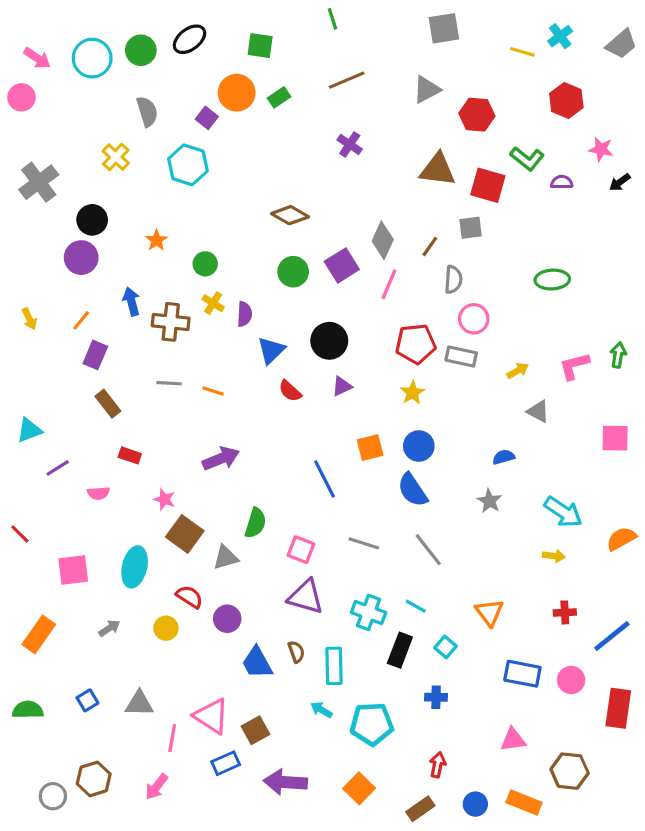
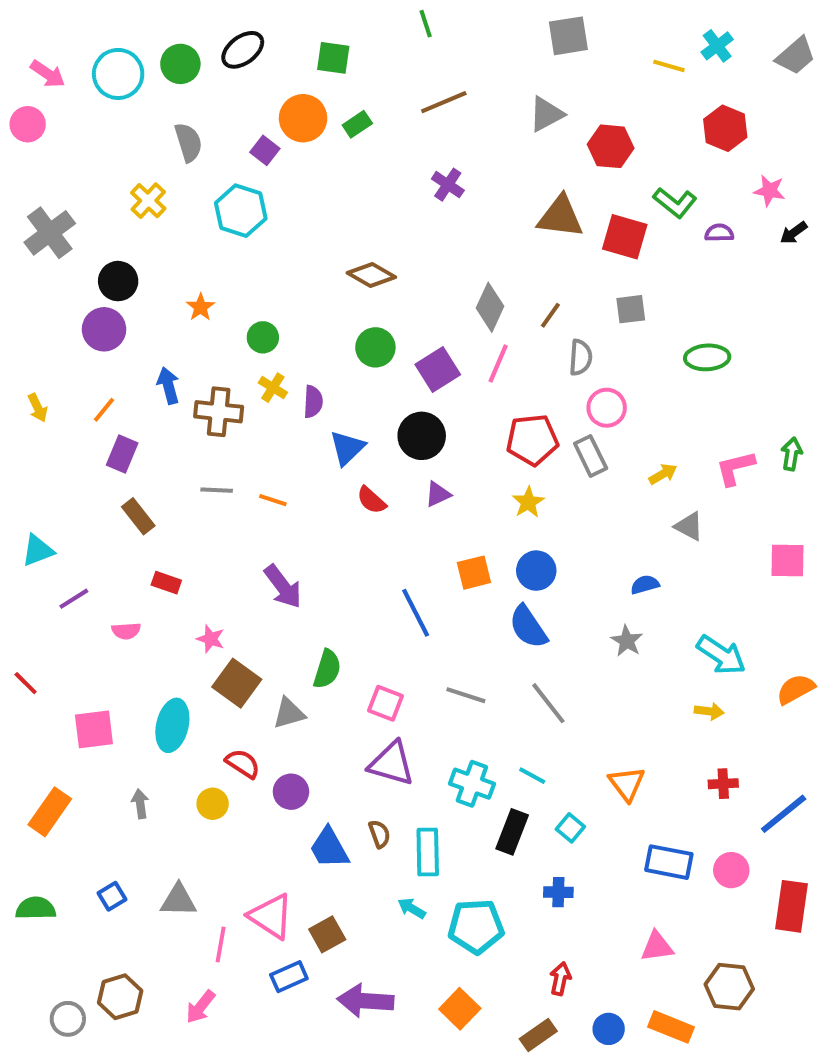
gray square: (471, 228) -> (631, 309), moved
purple square: (342, 265) -> (438, 370), moved
gray rectangle: (461, 356) -> (591, 456), turned 52
purple arrow: (221, 459) -> (283, 587), turned 75
gray arrow: (109, 628) -> (140, 804), turned -65

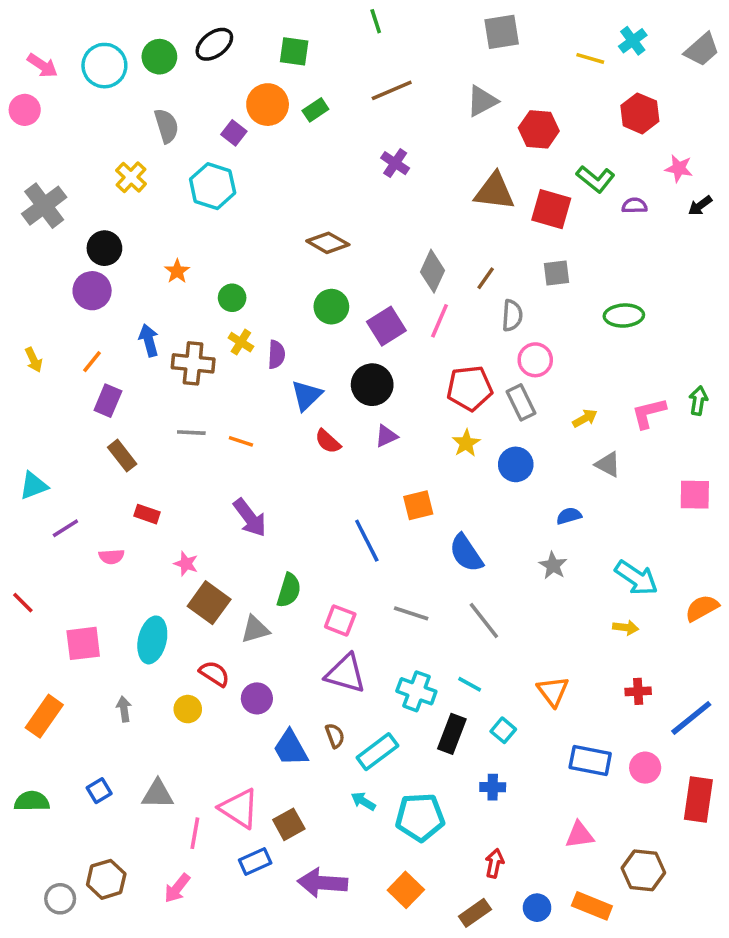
blue circle: (536, 571) -> (516, 464), moved
cyan rectangle: (428, 852) -> (377, 752), turned 54

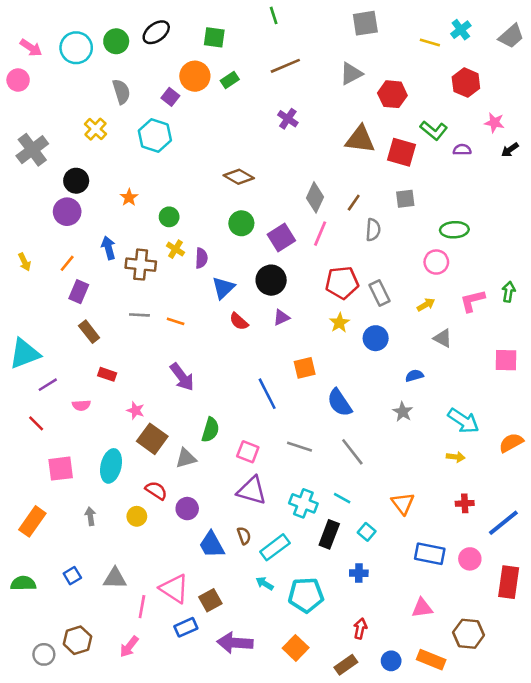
pink circle: (535, 360) -> (436, 262), moved
cyan triangle: (34, 486) -> (25, 354), size x1.5
red line: (23, 603) -> (36, 423), moved

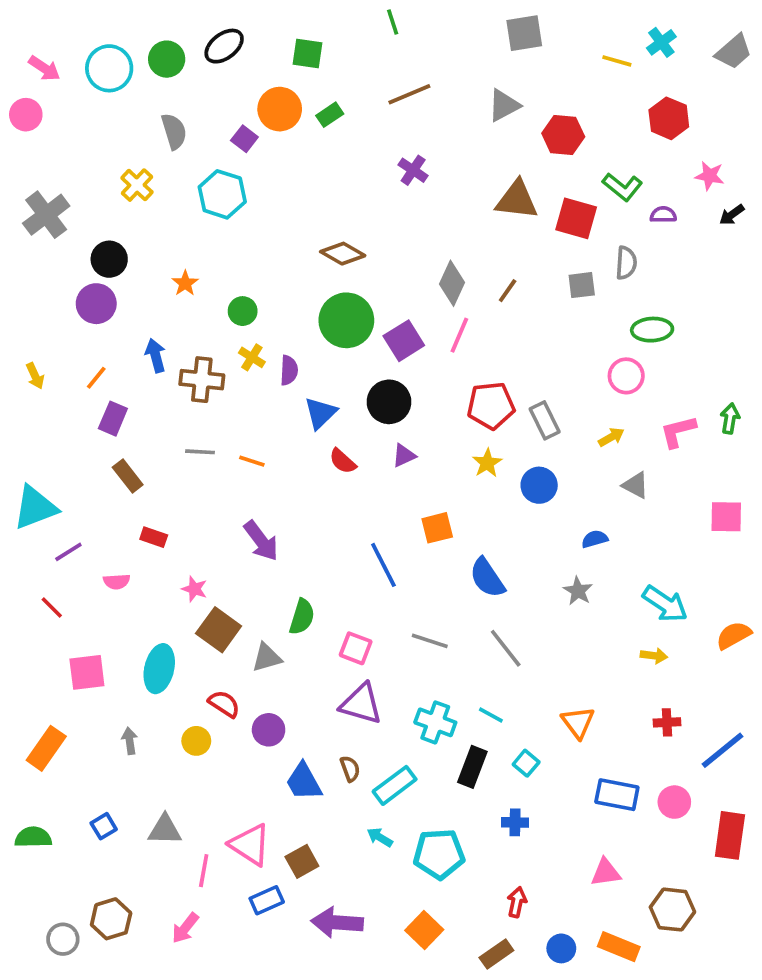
green circle: (241, 223) -> (346, 320), size x1.5
gray semicircle: (373, 230) -> (626, 263), moved

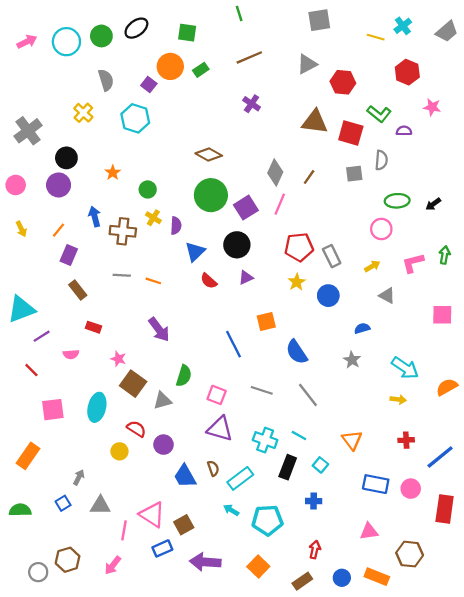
pink arrow: (44, 68) -> (27, 42), turned -60
pink circle: (26, 115) -> (16, 185), moved
black arrow: (732, 215) -> (433, 204), moved
gray arrow: (130, 741) -> (79, 477), moved, turned 35

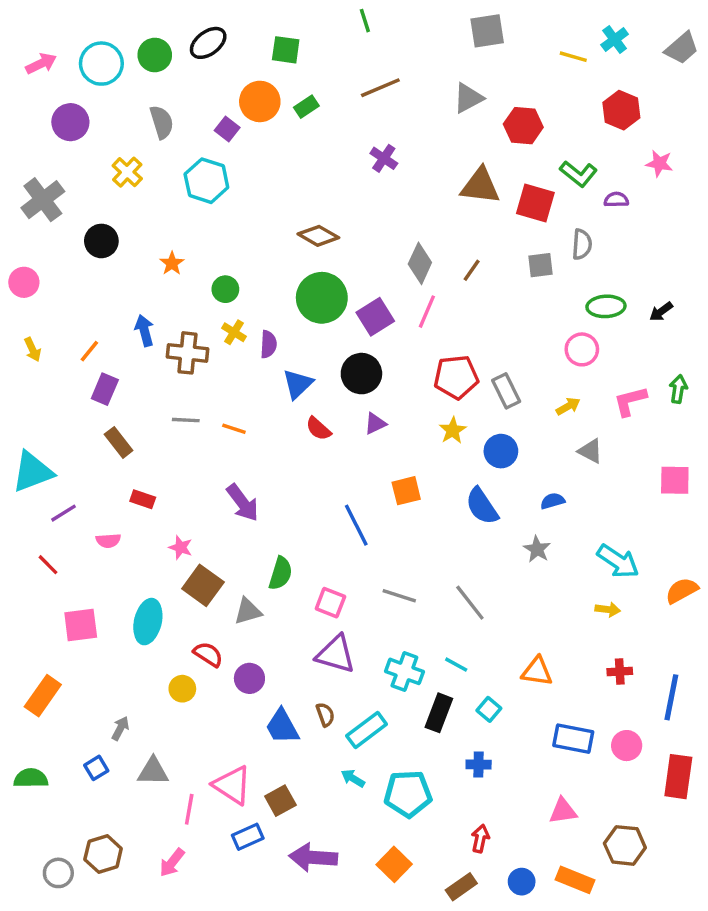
purple circle: (59, 185) -> (70, 122), moved
blue semicircle: (297, 352) -> (482, 506), moved
orange triangle: (352, 440) -> (537, 671), turned -45
blue line: (440, 457) -> (671, 697), turned -40

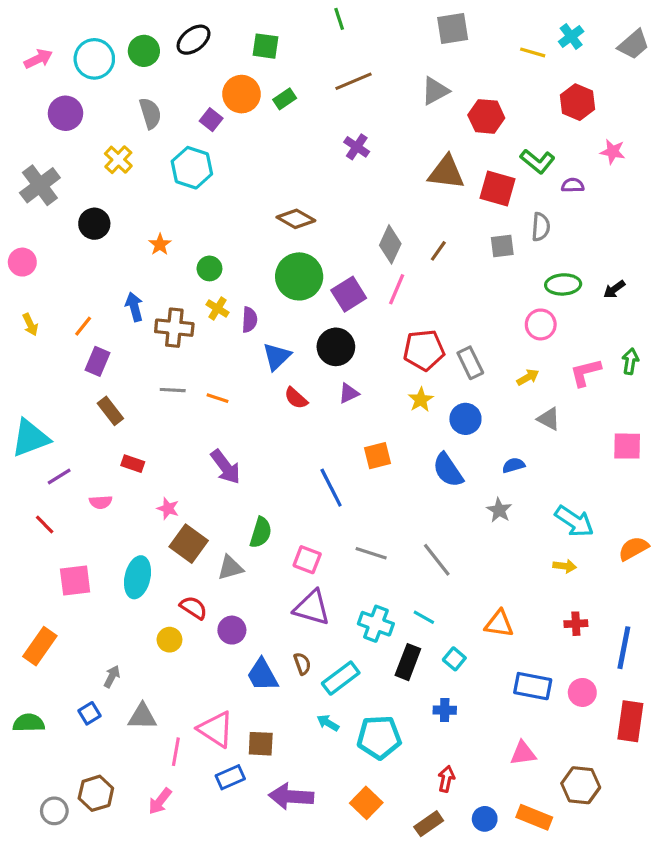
brown square: (280, 801) -> (261, 744), turned 32

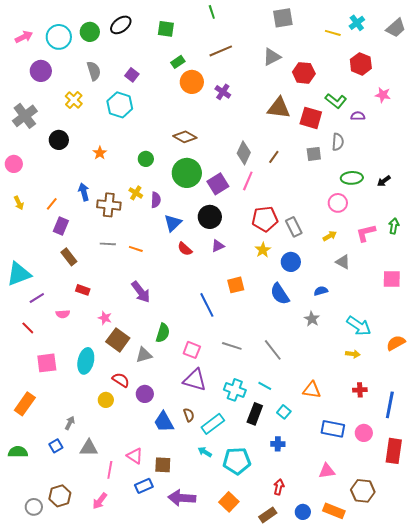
orange circle: (241, 94) -> (192, 82), moved
green circle: (209, 268) -> (146, 159), moved
pink triangle: (216, 729) -> (135, 456), size x0.7

